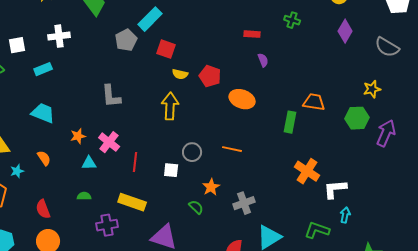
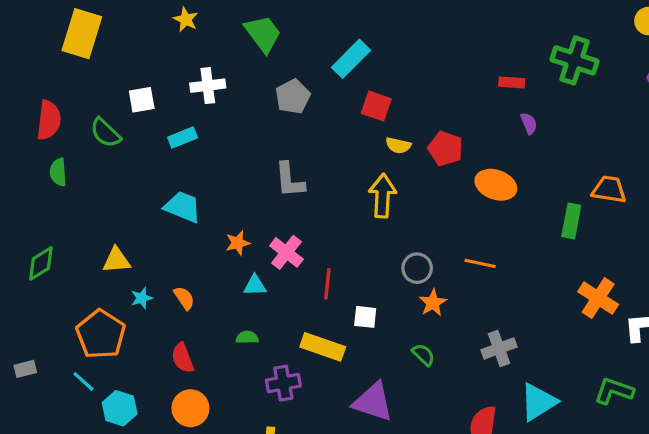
green cross: (292, 20) -> (575, 60), size x1.8
gray pentagon: (126, 40) -> (293, 97), moved
orange semicircle: (44, 158) -> (184, 298), moved
white square: (171, 170) -> (365, 317), moved
orange star: (211, 187) -> (433, 303), moved

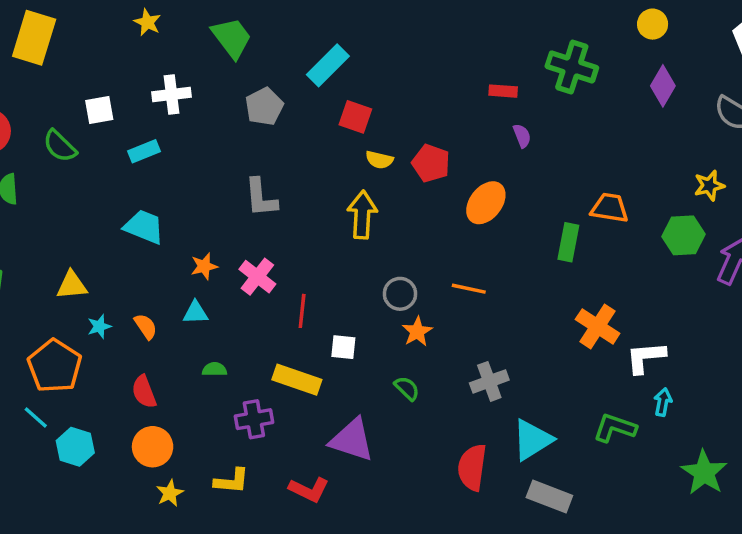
orange ellipse: (496, 185) -> (486, 203), turned -72
cyan triangle: (255, 285) -> (196, 313), moved

